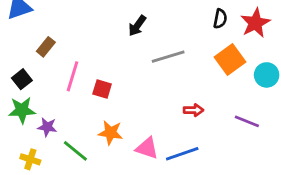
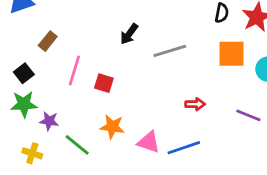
black arrow: (137, 26) -> (129, 34), moved
orange square: (230, 59) -> (232, 54), turned 36

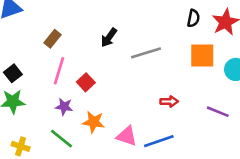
brown rectangle: (48, 41) -> (53, 39), moved
red square: (104, 83) -> (86, 82), turned 30
purple star: (49, 121) -> (64, 107), moved

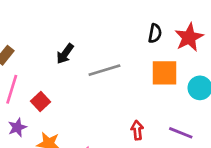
red arrow: (169, 101) -> (137, 130), moved, turned -96
purple star: (64, 107) -> (17, 127), turned -30

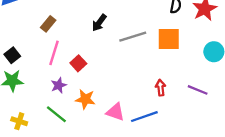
orange square: (164, 73) -> (169, 39), moved

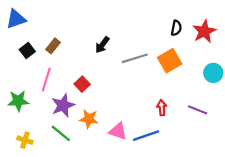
orange square: (169, 39) -> (170, 61), turned -30
pink line: (54, 53) -> (46, 80), moved
black square: (12, 55) -> (27, 50), moved
purple star: (59, 85) -> (63, 105), size x1.5

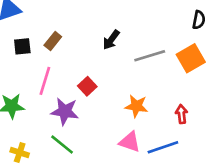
black square: (27, 50) -> (22, 46), turned 32
purple star: (63, 105) -> (65, 111), turned 30
orange star: (89, 119) -> (136, 106), moved

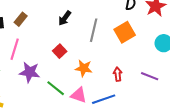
gray line: (150, 56) -> (94, 30), turned -60
red square: (87, 86) -> (60, 51), moved
green line: (62, 145) -> (56, 88), moved

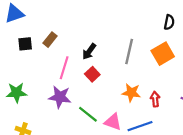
black arrow: (65, 18) -> (89, 51), moved
pink line: (15, 49) -> (64, 68), moved
orange star: (84, 68) -> (131, 93), moved

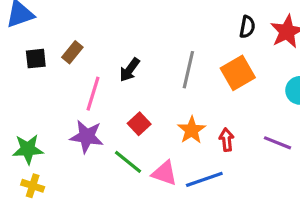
red square: (92, 74) -> (139, 124), moved
green star: (17, 93) -> (28, 149), moved
orange star: (131, 93) -> (192, 130), turned 30

